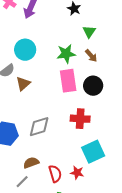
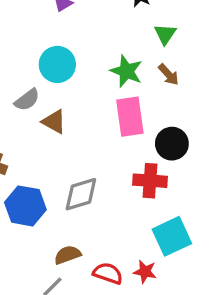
green star: (66, 54) -> (126, 71), turned 30
brown triangle: (23, 84) -> (54, 122), turned -49
black circle: (93, 86) -> (172, 144), moved
red semicircle: (55, 174) -> (108, 273), turned -54

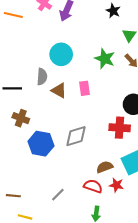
gray semicircle: (27, 100) -> (42, 77), turned -49
pink rectangle: (130, 117) -> (85, 88), moved, size x0.6
brown semicircle: (67, 255) -> (105, 167), moved

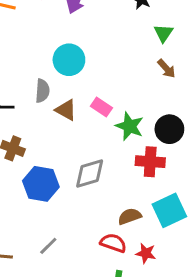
green star: (105, 59) -> (130, 126), moved
pink rectangle: (85, 88) -> (101, 107), turned -48
red star: (116, 185) -> (146, 253), moved
gray line: (58, 195) -> (48, 246), moved

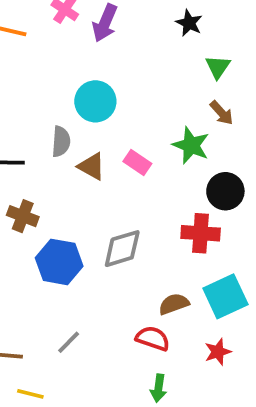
green star: (130, 126) -> (191, 145), moved
red star: (146, 253) -> (218, 352), moved, turned -30

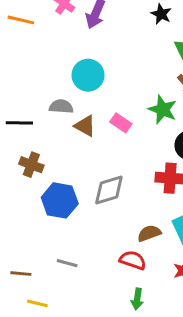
gray semicircle: (61, 141) -> (61, 106), turned -90
gray line: (69, 342) -> (67, 263), turned 60

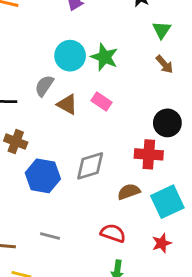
gray semicircle: (61, 106) -> (44, 86), turned -60
green star: (163, 109) -> (104, 57), moved
brown semicircle: (149, 233) -> (129, 192), moved

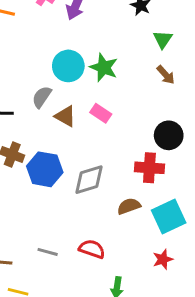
blue hexagon: (43, 176) -> (45, 169), moved
red semicircle: (113, 233) -> (92, 249), moved

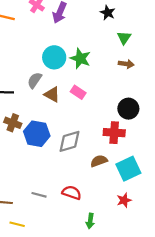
brown arrow: (166, 75) -> (126, 64), turned -40

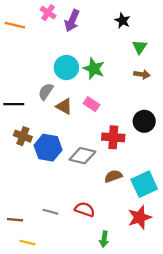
red cross: (114, 133) -> (113, 137), moved
gray diamond: (69, 141) -> (82, 156), turned 30
red star: (124, 200) -> (140, 217), size x1.5

